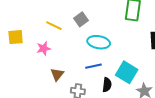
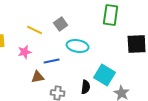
blue line: (93, 66) -> (52, 61), moved
brown triangle: (57, 74) -> (38, 77), turned 40

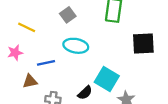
gray square: (61, 24) -> (68, 15), moved
black semicircle: (86, 87) -> (85, 93), turned 40

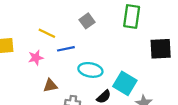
cyan ellipse: (76, 46) -> (90, 70), moved
blue line: (46, 63) -> (66, 49), moved

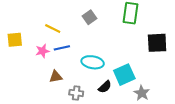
blue line: (66, 49) -> (62, 48), moved
cyan square: (125, 83) -> (124, 75), turned 35

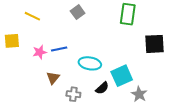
gray square: (90, 17) -> (78, 12), moved
yellow line: (53, 28) -> (32, 16), moved
brown triangle: (56, 77) -> (53, 78), turned -40

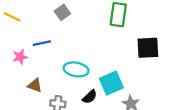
blue line: (59, 49) -> (42, 43), moved
brown triangle: (53, 78) -> (35, 85), turned -48

